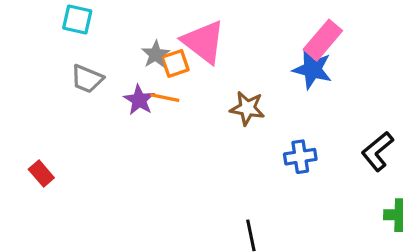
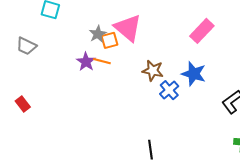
blue star: (312, 69) -> (194, 74), moved
gray trapezoid: (87, 79) -> (26, 46), moved
blue cross: (300, 157) -> (169, 90), moved, turned -36

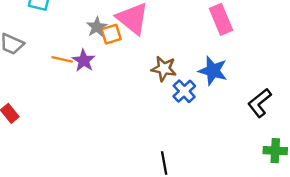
pink rectangle: (202, 31) -> (221, 19), turned -65
orange line: (102, 61) -> (62, 59), moved

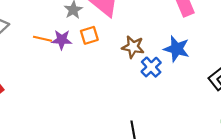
orange square: (111, 34) -> (89, 35), moved
purple star: (84, 60) -> (62, 40), turned -30

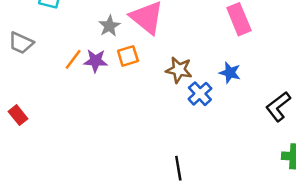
orange line: (42, 39) -> (73, 59), turned -66
blue star: (177, 49) -> (230, 73), size x0.7

